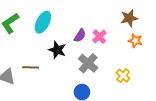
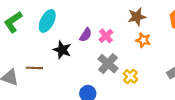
gray cross: (88, 63) -> (108, 64), moved

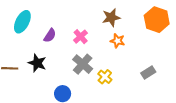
purple semicircle: (86, 35) -> (50, 36), moved
black star: (62, 50) -> (37, 63), moved

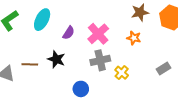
brown star: (111, 18) -> (140, 12), moved
pink cross: (81, 37) -> (98, 34), size x1.5
gray cross: (83, 64) -> (100, 60), turned 36

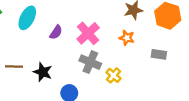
black star: (56, 59) -> (43, 72), moved
gray cross: (100, 60) -> (90, 62), turned 36
gray rectangle: (163, 69) -> (159, 54), moved, turned 40

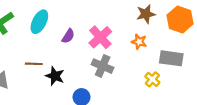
gray rectangle: (159, 54) -> (171, 58), size x1.5
brown line: (14, 67) -> (34, 64), moved
yellow cross: (114, 75) -> (152, 79), moved

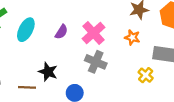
cyan ellipse: (39, 22) -> (26, 30), moved
brown line: (34, 64) -> (27, 87), moved

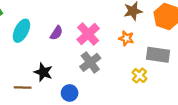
gray cross: (96, 62) -> (90, 62), turned 30

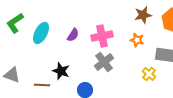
pink cross: (88, 34) -> (102, 36), turned 30

